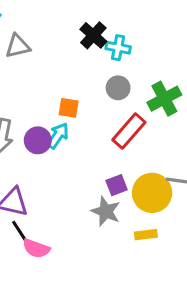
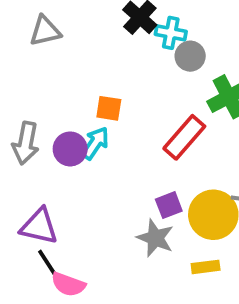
gray circle: (118, 88) -> (190, 56), moved

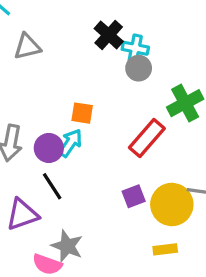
gray circle: (190, 56) -> (139, 68), moved
purple triangle: (39, 226) -> (22, 214), turned -32
gray star: (155, 238) -> (67, 246), moved
black line: (49, 265) -> (52, 186), moved

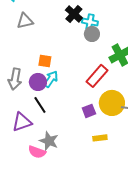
orange square: (82, 113) -> (45, 61), moved
yellow circle: (172, 204) -> (112, 103), moved
yellow rectangle: (165, 249) -> (100, 138), moved

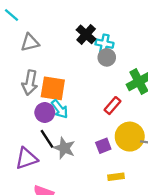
orange square: (45, 61) -> (53, 88), size x1.6
red rectangle: (97, 76) -> (112, 106), size x0.7
gray arrow: (15, 79) -> (30, 83), moved
cyan arrow: (51, 79) -> (60, 109), turned 108
gray star: (49, 141) -> (64, 148), moved

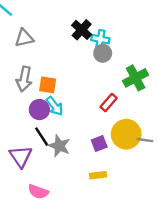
orange square: (53, 88) -> (48, 85), size x0.7
purple triangle: (26, 158) -> (21, 156), turned -45
yellow rectangle: (116, 177) -> (98, 175), moved

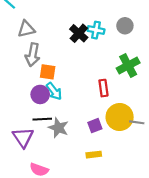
black cross: (82, 30) -> (79, 33), moved
gray circle: (103, 53) -> (125, 26), moved
gray arrow: (24, 79) -> (33, 55), moved
red rectangle: (109, 103) -> (103, 88), turned -49
black line: (42, 137) -> (42, 119), turned -60

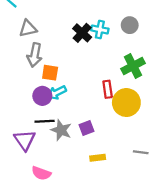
cyan arrow: (54, 91) -> (57, 93), turned 102
yellow circle: (120, 117) -> (126, 103), moved
gray line: (137, 122) -> (141, 152), moved
purple square: (95, 126) -> (87, 128), moved

